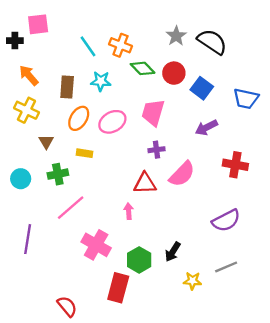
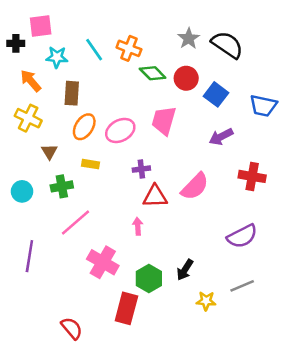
cyan star: (101, 81) -> (57, 57), moved
purple cross: (156, 150) -> (141, 169), moved

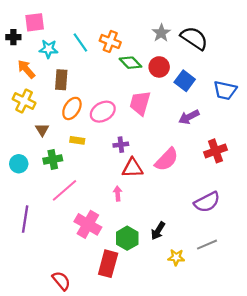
red cross: (252, 176) -> (216, 151), turned -30

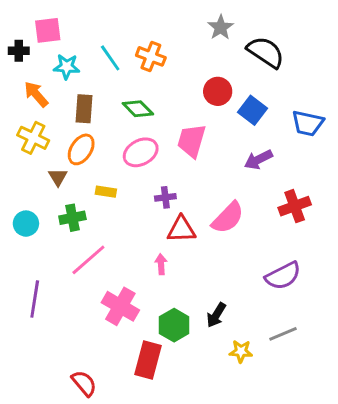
gray star: (161, 33) -> (221, 27), moved
green diamond: (130, 63) -> (138, 109), moved
orange ellipse: (72, 108) -> (81, 149), moved

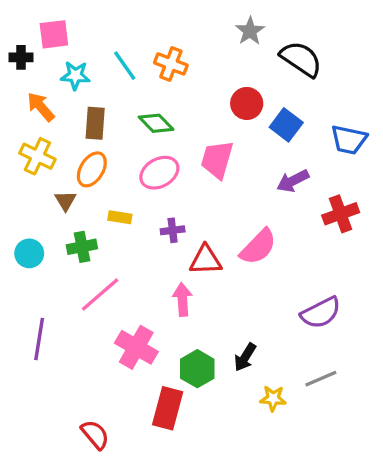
purple cross: (165, 197) -> (173, 230), moved
red cross: (295, 206) -> (341, 214), moved
pink arrow: (161, 264) -> (182, 300), size x1.4

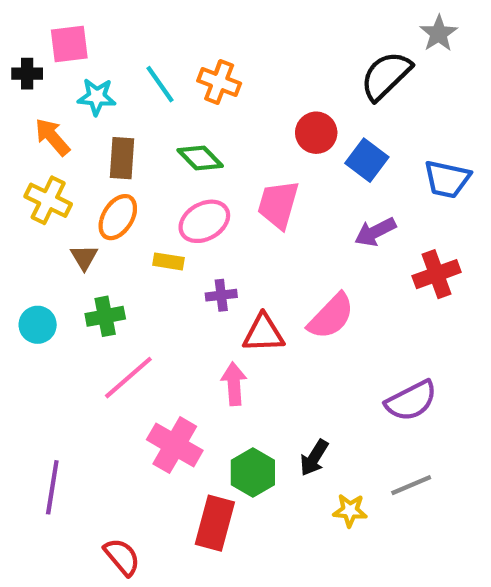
gray star: (250, 31) -> (439, 33), moved
black semicircle: (301, 59) -> (386, 76), turned -78
yellow rectangle: (120, 217) -> (168, 261), moved
purple line: (39, 339) -> (52, 487), moved

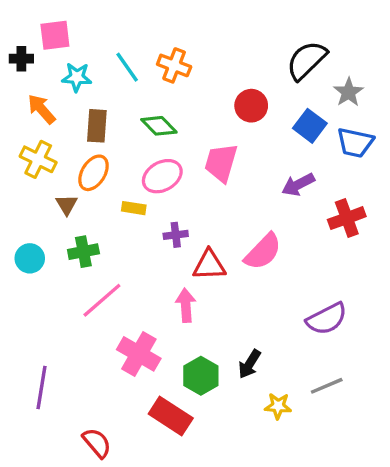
gray star: (439, 33) -> (349, 92), moved
blue square: (367, 160) -> (310, 126), moved
red rectangle: (215, 523) -> (171, 416), turned -72

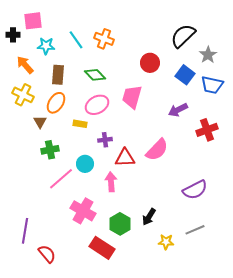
cyan circle: (30, 258) -> (85, 164), moved
red semicircle: (97, 443) -> (47, 254), moved

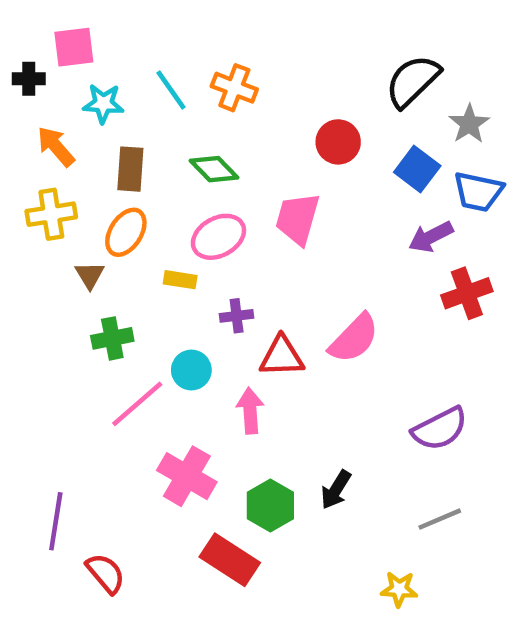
yellow cross: (23, 95) -> (51, 214), turned -35
purple arrow: (178, 110) -> (431, 237), moved
yellow star: (166, 242) -> (399, 589), moved

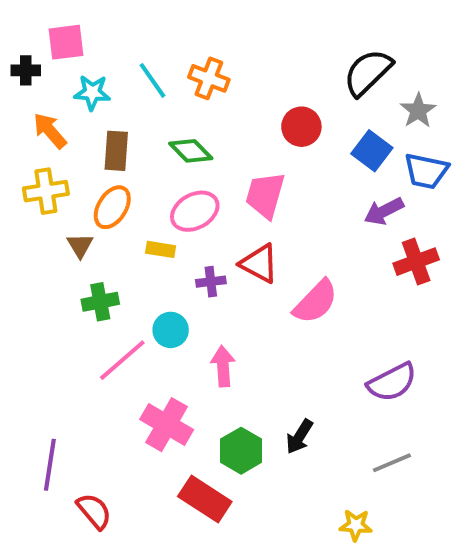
red triangle: (282, 356) -> (259, 264), moved, turned 30

